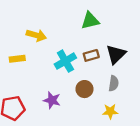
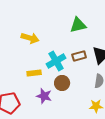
yellow rectangle: (17, 59) -> (34, 73), moved
brown circle: (84, 89) -> (62, 83), moved

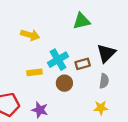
brown rectangle: (79, 56) -> (83, 64), moved
purple star: (44, 96) -> (40, 110), moved

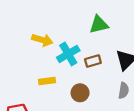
cyan cross: (58, 60) -> (68, 54), moved
brown rectangle: (83, 64) -> (93, 61), moved

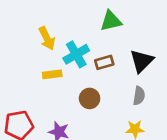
yellow arrow: (42, 40) -> (47, 38), turned 48
yellow rectangle: (47, 81) -> (52, 74), moved

